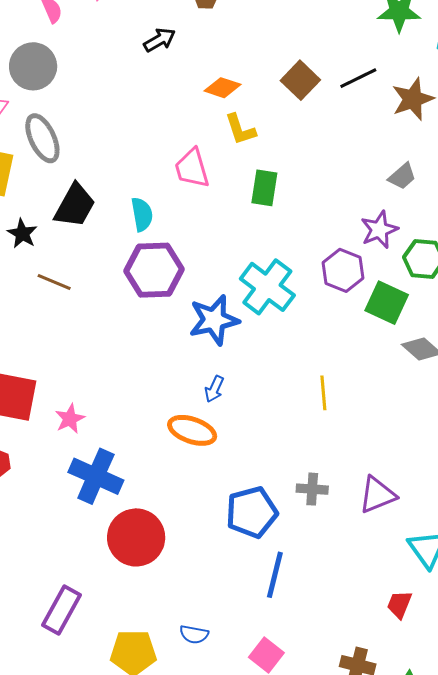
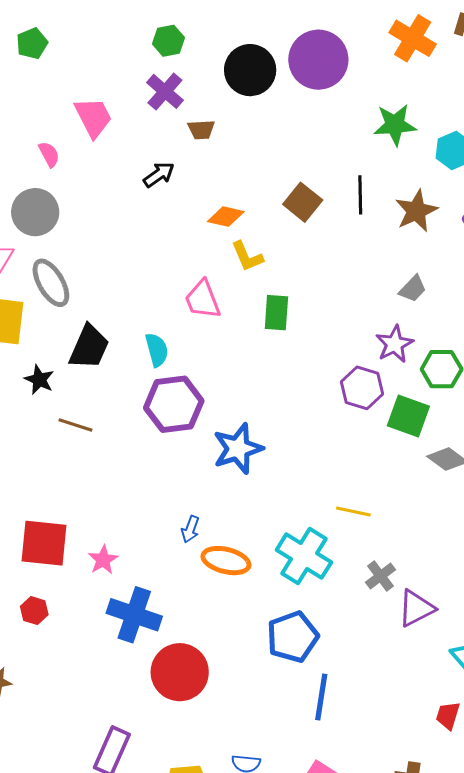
black line: (358, 78) -> (360, 195), turned -60
cyan cross: (267, 287) -> (304, 556), moved
blue arrow: (214, 389) -> (190, 529), moved
yellow line: (323, 393) -> (353, 511), turned -68
gray cross: (312, 489) -> (380, 576), moved, turned -36

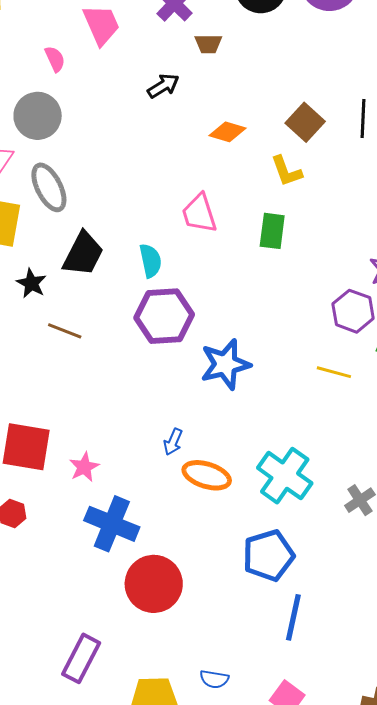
yellow L-shape: (247, 256) -> (286, 171), moved
yellow line: (353, 511) -> (334, 372), moved

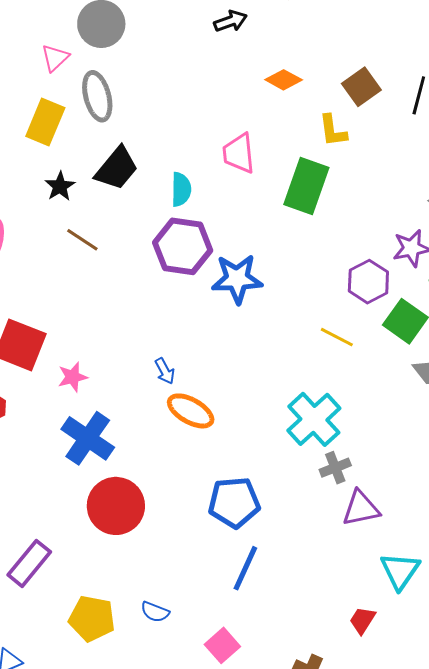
green rectangle: (272, 231) -> (306, 186), size x1.5
blue star: (225, 364) -> (237, 279), moved
blue arrow: (173, 442) -> (165, 371), turned -64
cyan cross: (285, 476) -> (314, 419), moved

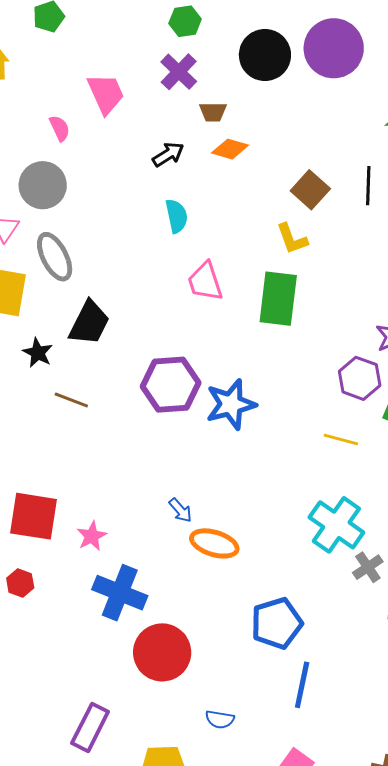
orange diamond: (284, 80) -> (230, 149), moved
cyan semicircle: (181, 189) -> (177, 216), moved
blue semicircle: (155, 612) -> (220, 719), moved

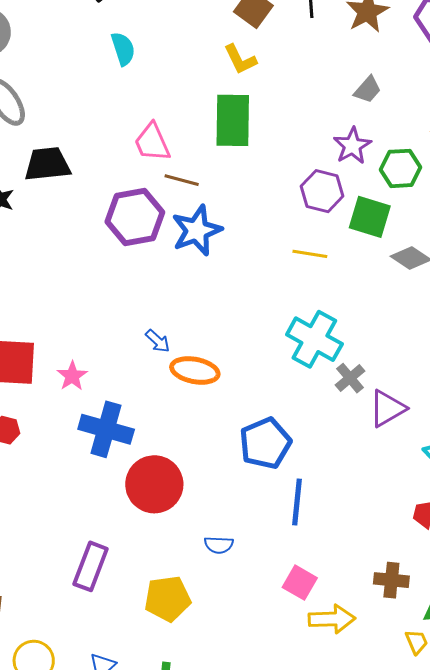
pink trapezoid: (205, 282) -> (152, 142), moved
black trapezoid: (89, 323) -> (47, 164), turned -117
brown line: (71, 400) -> (182, 180), moved

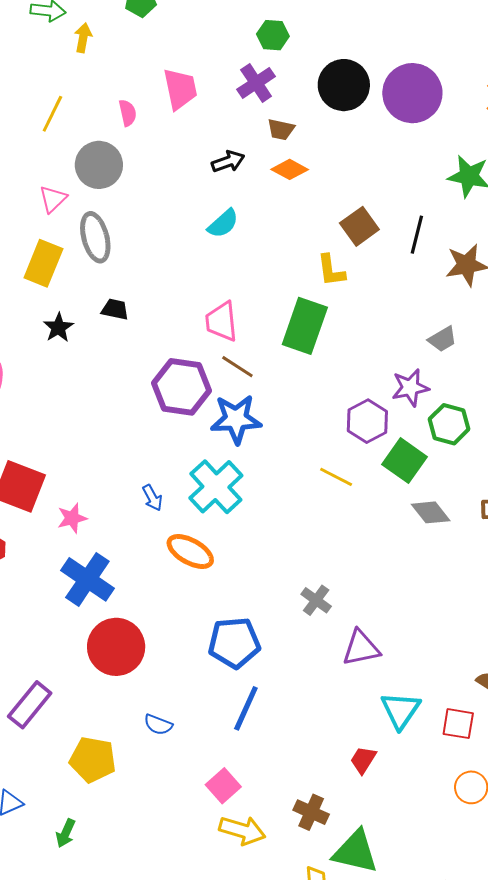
cyan semicircle: (123, 49) -> (223, 224), turned 48
black trapezoid: (47, 164) -> (115, 309), size x0.6
cyan cross: (314, 339) -> (216, 487), moved
blue arrow: (158, 341) -> (152, 498), moved
gray cross: (350, 378) -> (316, 600), moved, turned -32

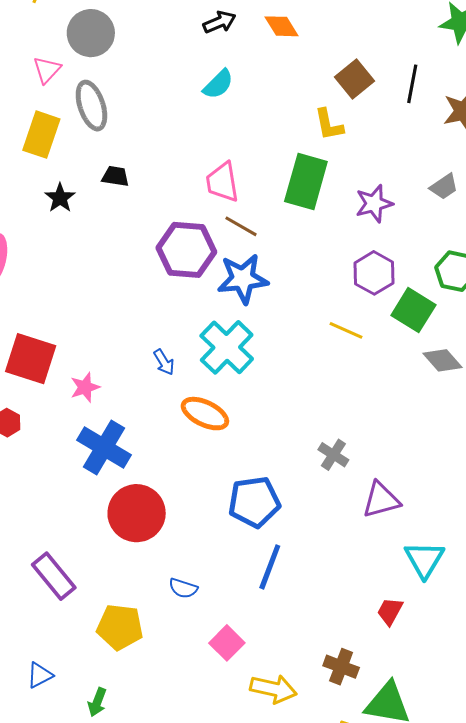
orange diamond: (290, 169) -> (281, 26), turned 33
purple star: (410, 388) -> (374, 204), moved
purple rectangle: (30, 705) -> (54, 576), turned -75
pink square: (223, 786) -> (227, 643), moved

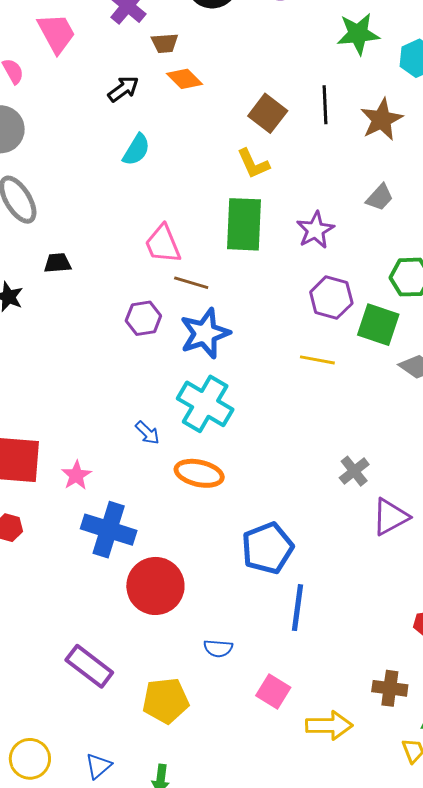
purple hexagon: (186, 250) -> (143, 318), size x0.6
gray cross: (333, 455) -> (354, 471), moved, turned 32

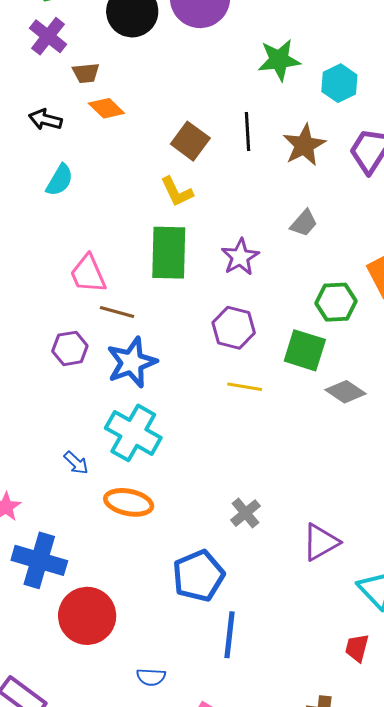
black arrow: (123, 89) -> (45, 120), turned -128
purple hexagon: (331, 298) -> (234, 328), moved
gray cross: (354, 471) -> (246, 513), moved

